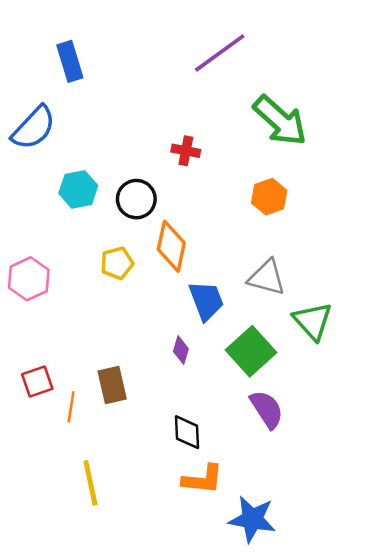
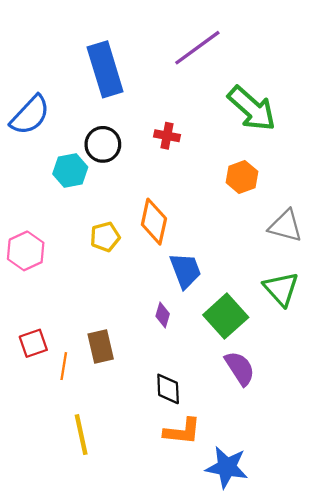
blue rectangle: (70, 61) -> (105, 69), moved, size x1.5
black circle: (136, 199) -> (103, 144), moved
gray triangle: (267, 278) -> (285, 226), moved

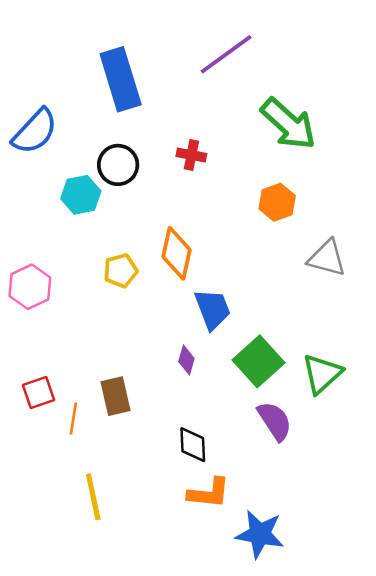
green triangle: (281, 289) -> (322, 374), moved, turned 30

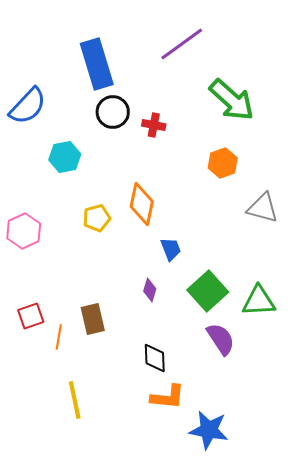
black circle: (118, 165) -> (113, 112), moved
blue trapezoid: (213, 309) -> (171, 249), size x0.7
green triangle: (322, 374) -> (259, 301), turned 39

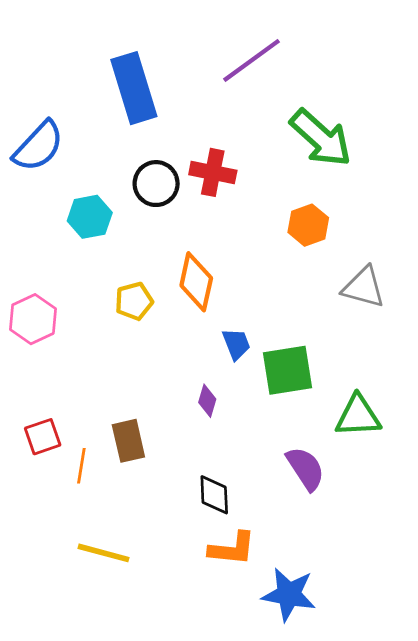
black circle: (113, 112) -> (156, 184), moved
red cross: (154, 125) -> (213, 172), size x1.4
green square: (208, 291) -> (287, 370), moved, turned 33
yellow line: (75, 400) -> (104, 553), turned -63

